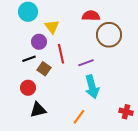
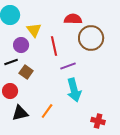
red line: (61, 54) -> (54, 46), moved
red cross: (126, 112) -> (98, 121), moved
orange line: (79, 117) -> (47, 111), moved

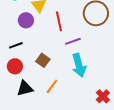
black line: (11, 62) -> (16, 45), moved
brown square: (26, 72) -> (43, 60), moved
red cross: (98, 121) -> (103, 96), turned 32

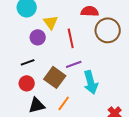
purple line: (73, 41) -> (74, 64), moved
brown square: (43, 60) -> (55, 77), size x1.5

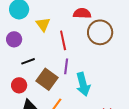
purple circle: (38, 37) -> (14, 39), moved
black line: (28, 62) -> (28, 61), moved
purple line: (74, 64) -> (66, 66), turned -63

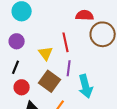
yellow triangle: (43, 24) -> (46, 53), moved
black line: (28, 61) -> (16, 67), moved, turned -48

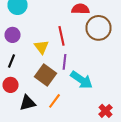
cyan arrow: (86, 86) -> (82, 80), turned -40
red circle: (22, 87) -> (10, 85), moved

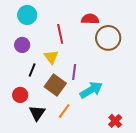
red line: (62, 36) -> (60, 34), moved
black line: (12, 61) -> (32, 70), moved
cyan arrow: (82, 80) -> (91, 90), turned -65
black triangle: (28, 103) -> (37, 113), turned -42

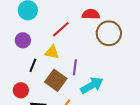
red line: (60, 34) -> (61, 29), turned 60
yellow triangle: (51, 57) -> (52, 52), turned -42

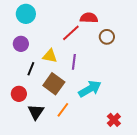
red line: (61, 29) -> (71, 33), moved
brown circle: (109, 33) -> (107, 37), size x0.6
purple line: (75, 67) -> (74, 62), moved

